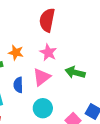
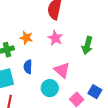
green arrow: (75, 72) -> (87, 45), moved, turned -90
pink triangle: (42, 77) -> (62, 70), moved, turned -42

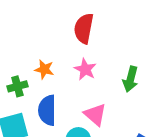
blue semicircle: (28, 67) -> (47, 110), size x1.5

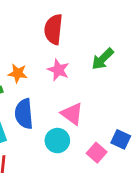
green arrow: (130, 79) -> (103, 59), moved, turned 35

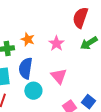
red semicircle: (53, 29) -> (80, 18), moved
cyan circle: (57, 141) -> (33, 91), moved

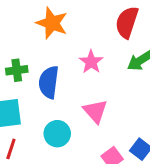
orange star: (28, 39) -> (52, 23), moved, size x1.5
blue semicircle: (26, 68) -> (49, 82), moved

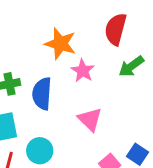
orange star: (52, 23) -> (60, 44), moved
cyan circle: (57, 134) -> (40, 151), moved

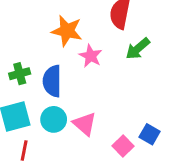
pink triangle: (90, 119) -> (85, 124), moved
cyan circle: (40, 151) -> (54, 119), moved

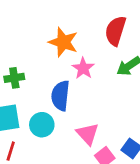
blue semicircle: (52, 81) -> (60, 96), moved
pink triangle: (85, 124) -> (87, 134), moved

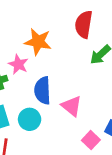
pink star: (83, 68) -> (18, 64), moved
pink triangle: (87, 134) -> (71, 106), moved

